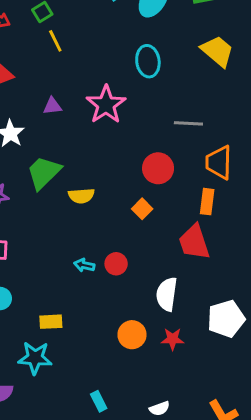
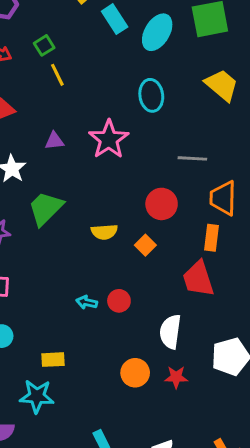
yellow semicircle: (81, 196) -> (104, 232), moved

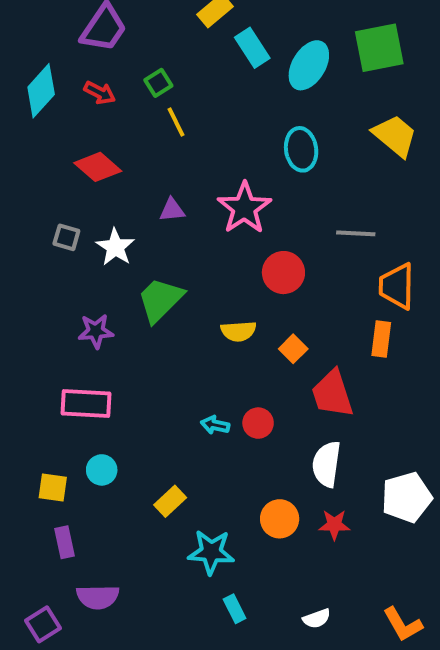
red circle: (162, 204) -> (283, 273), moved
red trapezoid: (198, 279) -> (332, 394), moved
yellow rectangle: (53, 360) -> (170, 501), turned -40
cyan star: (37, 396) -> (211, 552), moved

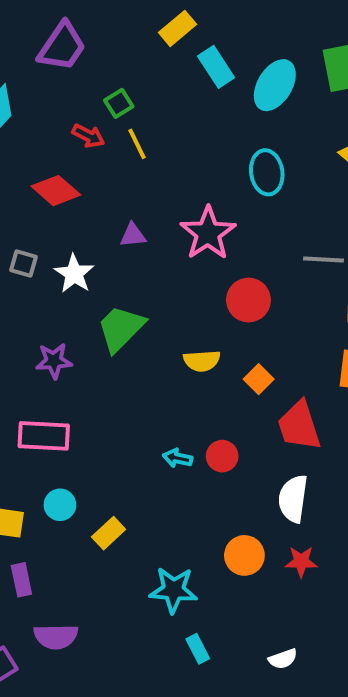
red arrow: (100, 93) -> (88, 136), moved
yellow rectangle: (170, 501) -> (109, 533), moved

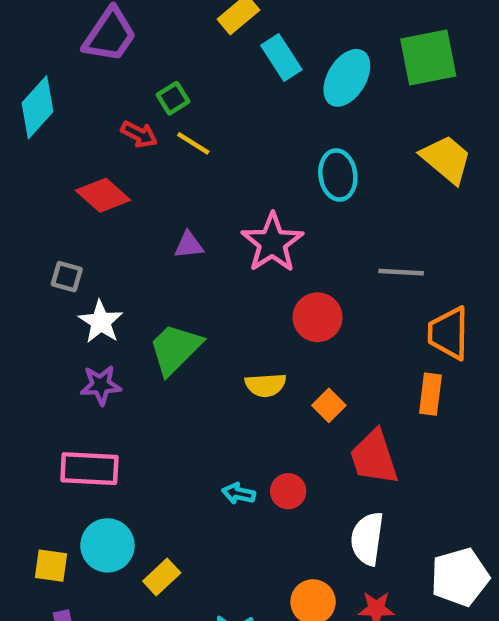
yellow line: (137, 144) -> (193, 143), turned -32
white star: (74, 274) -> (101, 322), moved
cyan circle: (60, 505) -> (107, 545), size x1.5

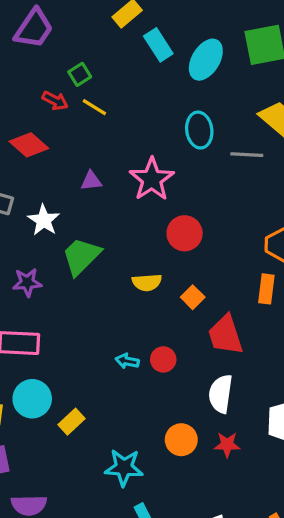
gray line: (401, 272) -> (247, 155), moved
white star: (101, 322) -> (44, 220), moved

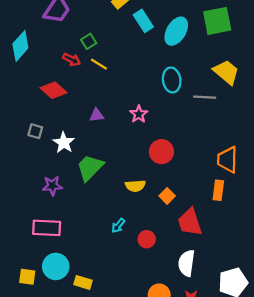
pink star: (152, 179) -> (139, 114), size x0.6
cyan arrow: (127, 361) -> (118, 226), moved, turned -63
yellow rectangle: (71, 422) -> (83, 282), turned 60

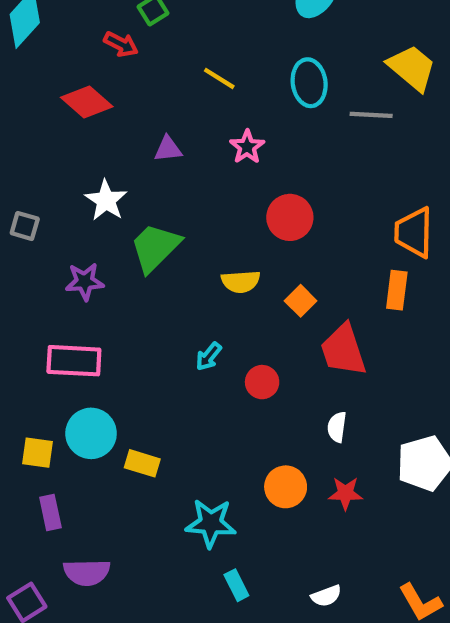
yellow line: (99, 64) -> (219, 78), moved
gray square: (35, 131) -> (25, 226), moved
white semicircle: (186, 263) -> (337, 427), size x0.6

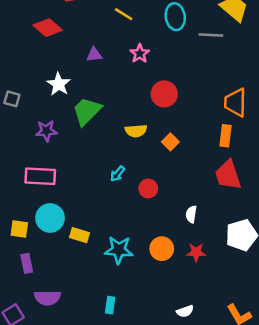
red trapezoid: (343, 350) -> (228, 175), moved
cyan star: (211, 523) -> (119, 250), moved
cyan rectangle: (236, 585) -> (110, 305), moved, turned 35

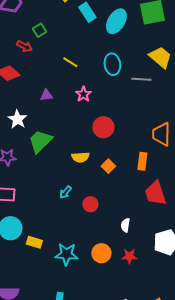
orange rectangle: (226, 136) -> (142, 161), moved

